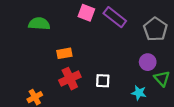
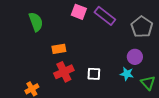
green semicircle: (39, 24) -> (36, 22), turned 66
green triangle: (162, 79) -> (148, 83), moved
cyan star: (139, 93) -> (127, 74), moved

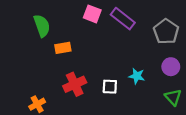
orange rectangle: (59, 49) -> (63, 48), moved
purple circle: (135, 57) -> (171, 67), moved
cyan star: (127, 74) -> (137, 76), moved

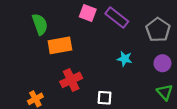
orange rectangle: (63, 48) -> (60, 45), size x1.5
cyan star: (137, 76) -> (125, 59), moved
white square: (110, 87) -> (105, 98), moved

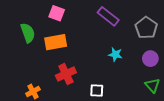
pink square: (88, 13) -> (57, 13), moved
green semicircle: (40, 24) -> (28, 33), moved

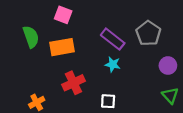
purple rectangle: (108, 16) -> (113, 39), moved
gray pentagon: (146, 28) -> (148, 33), moved
cyan star: (115, 54) -> (113, 64), moved

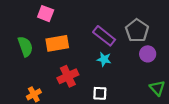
pink square: (63, 15) -> (46, 14), moved
green semicircle: (31, 37) -> (25, 47), moved
purple circle: (168, 66) -> (148, 54), moved

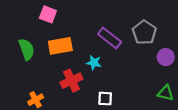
purple circle: (148, 54) -> (166, 57), moved
cyan star: (104, 59) -> (94, 63), moved
green triangle: (157, 88) -> (166, 93), turned -35

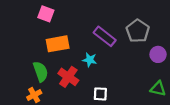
green semicircle: (27, 49) -> (41, 72), moved
red cross: (71, 81) -> (68, 77), turned -30

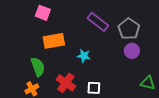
purple rectangle: (105, 36) -> (98, 22), moved
purple circle: (158, 54) -> (132, 51), moved
red cross: (68, 77) -> (66, 83), moved

